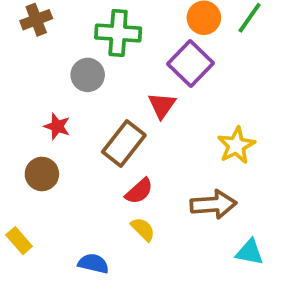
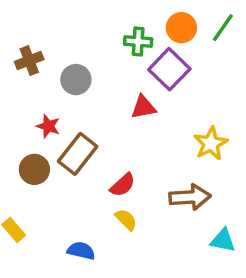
brown cross: (36, 20) -> (29, 61), moved
green cross: (118, 33) -> (138, 41), moved, size x0.7
red triangle: (162, 105) -> (143, 107), turned 44
brown rectangle: (124, 143) -> (78, 154), moved

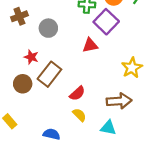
cyan triangle: (223, 240) -> (108, 128), moved

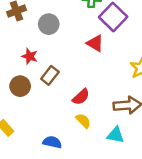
red triangle: (90, 45) -> (95, 43), turned 42
brown rectangle: (49, 74) -> (50, 75), size x0.7

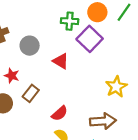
red triangle: (95, 43) -> (61, 61), moved

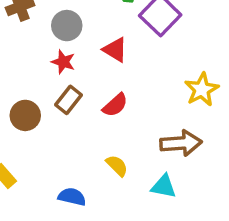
red star: (12, 76) -> (63, 62), moved
red semicircle: (60, 113) -> (115, 105), moved

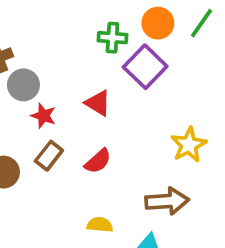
gray circle: (67, 26) -> (23, 85), moved
yellow semicircle: (117, 166) -> (100, 225), turned -40

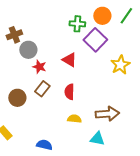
yellow star: (189, 145) -> (120, 65), moved
red semicircle: (98, 161) -> (69, 92), turned 133
yellow semicircle: (100, 225) -> (74, 119), moved

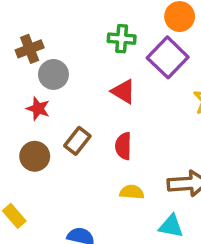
green cross: (77, 24) -> (122, 39), moved
red star: (39, 67) -> (38, 109), moved

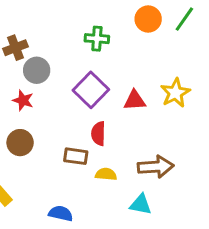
purple square: (168, 57) -> (91, 90), moved
red triangle: (123, 91) -> (135, 100), moved, turned -35
brown rectangle: (77, 141) -> (76, 156), moved, turned 60

